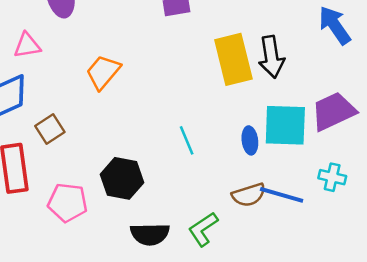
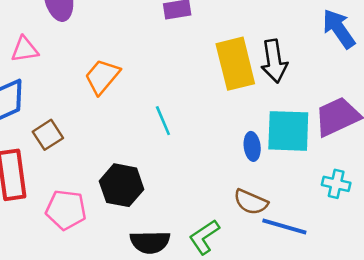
cyan line: (187, 140) -> (163, 121), moved
brown semicircle: (249, 195) -> (251, 202), turned 40
blue line: (282, 195) -> (284, 227), moved

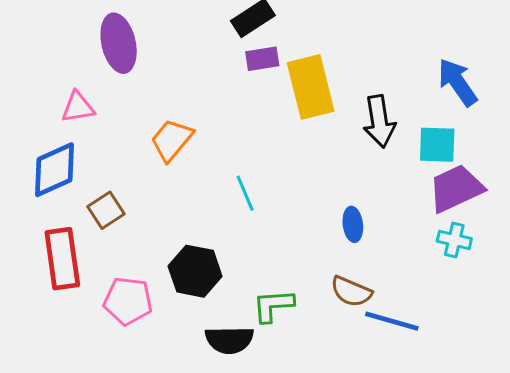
yellow rectangle: (235, 64) -> (311, 87), moved
cyan square: (288, 131) -> (437, 145), moved, size x0.7
cyan cross: (336, 184) -> (454, 240), moved
green L-shape: (204, 237) -> (273, 306), moved, turned 30

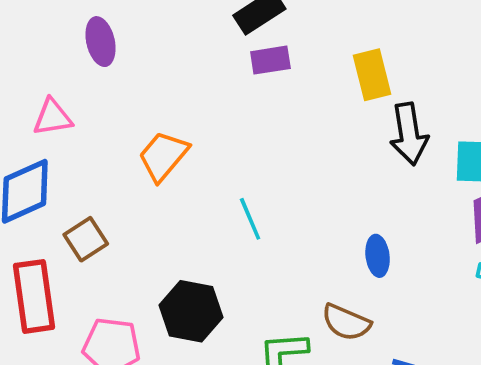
purple ellipse: (119, 43) -> (101, 42), size x0.7
yellow rectangle: (311, 87) -> (372, 75), moved, size x0.7
brown semicircle: (351, 292) -> (346, 322), moved

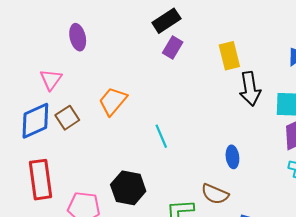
purple rectangle: (270, 60) -> (173, 47), turned -50
pink triangle: (52, 117) -> (51, 79), turned -45
brown square: (86, 239) -> (67, 118), moved

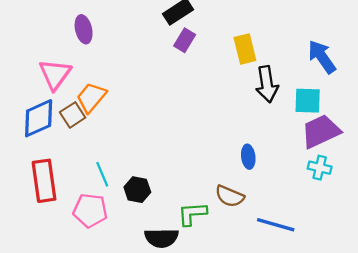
pink triangle: (51, 79) -> (55, 74), size x1.4
orange trapezoid: (113, 101) -> (91, 97), moved
cyan line: (161, 136) -> (102, 174), moved
black hexagon: (128, 188) -> (137, 190), size x0.7

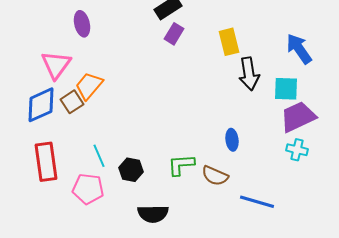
green L-shape: (192, 214) -> (181, 165), moved

